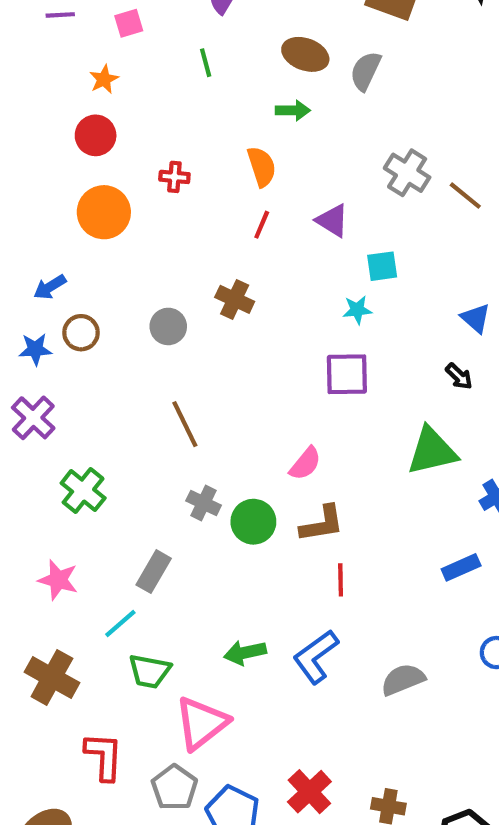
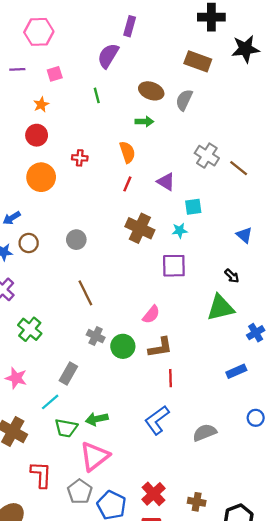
brown cross: (235, 299) -> (140, 228), moved, size x1.4
black arrow: (459, 376) -> (232, 276), moved
green arrow: (245, 653) -> (97, 419), moved

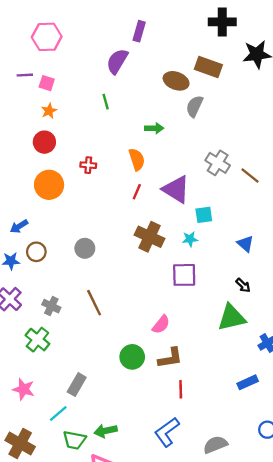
pink square: (55, 74) -> (47, 83), moved, turned 35
brown ellipse: (151, 91) -> (176, 81), moved
purple triangle: (166, 182) -> (176, 189), size x1.5
blue triangle: (244, 235) -> (245, 244), moved
gray cross: (96, 336) -> (51, 306), moved

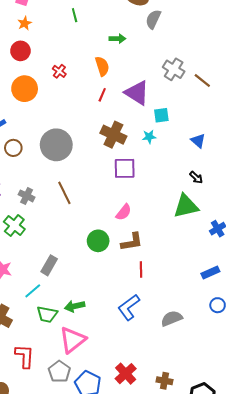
red cross: (88, 165) -> (59, 71), turned 32
gray circle: (85, 248) -> (56, 145), size x1.8
purple square: (184, 275) -> (125, 168), moved
blue rectangle: (248, 382) -> (210, 272), moved

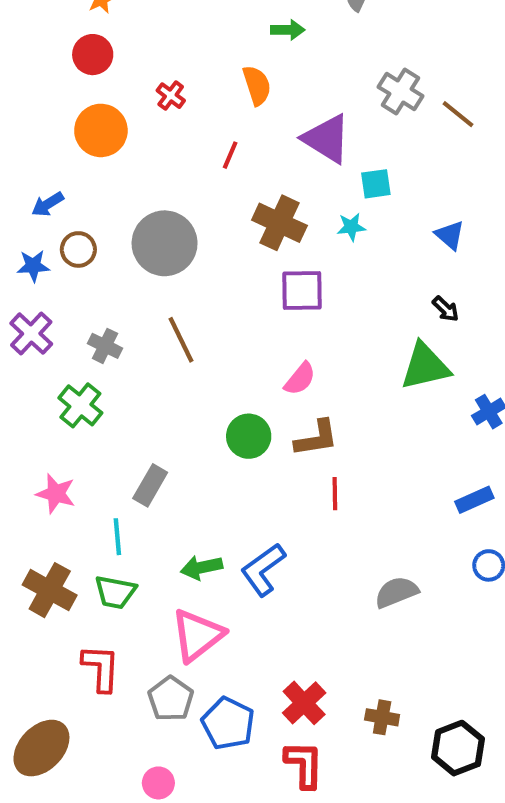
red line: (102, 95) -> (230, 155), moved
cyan line: (33, 291) -> (117, 537), turned -54
blue L-shape: (129, 307) -> (263, 570), moved
green trapezoid: (47, 314) -> (115, 592), moved

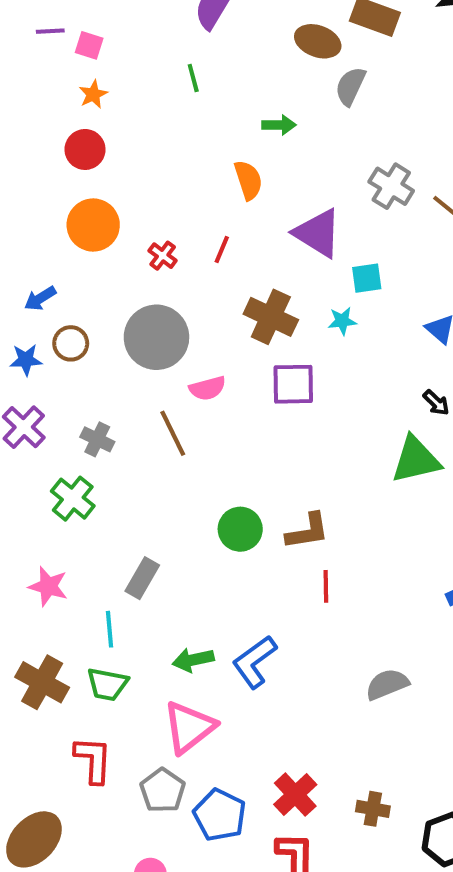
red cross: (171, 96) -> (163, 256), moved
pink semicircle: (300, 379) -> (207, 388), moved, turned 36

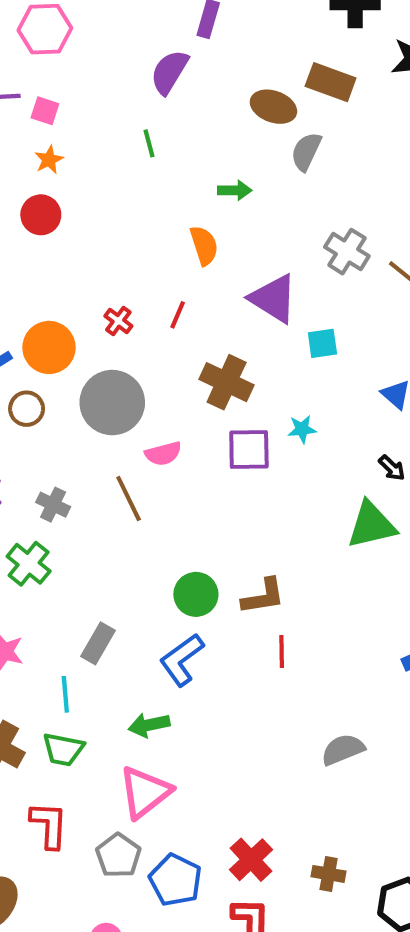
orange circle: (93, 225) -> (49, 347), moved
cyan star: (342, 321) -> (302, 429), moved
blue L-shape: (254, 662) -> (182, 660), moved

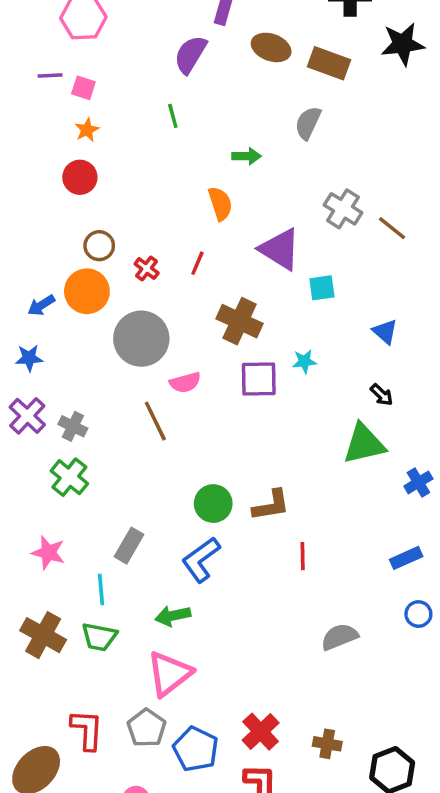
brown ellipse: (273, 107) -> (271, 47), moved
brown circle: (27, 409) -> (99, 246), moved
gray cross: (53, 505) -> (73, 426), moved
red line: (282, 652) -> (303, 556), moved
red L-shape: (49, 825) -> (87, 730), moved

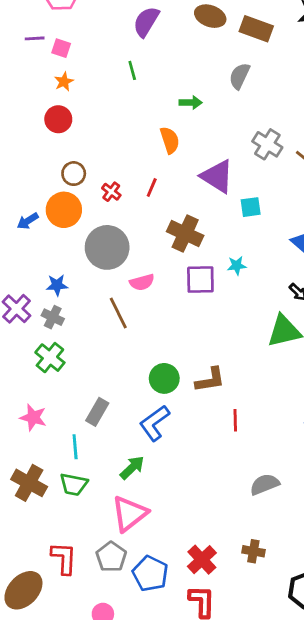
blue star: (29, 358) -> (57, 285), moved
green arrow: (173, 616) -> (132, 468), turned 148
brown cross: (327, 744) -> (253, 551), moved

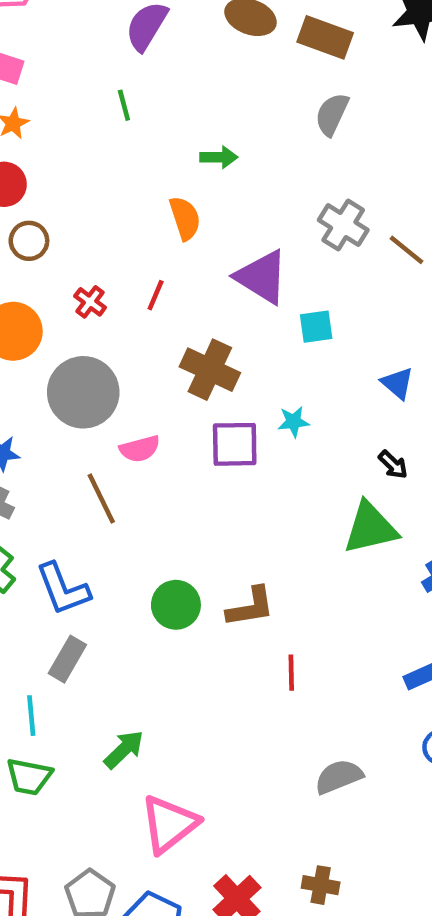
gray semicircle: (239, 76) -> (332, 114), moved
brown circle: (74, 174) -> (29, 241), moved
blue L-shape: (154, 423) -> (63, 589), moved, turned -75
pink triangle: (129, 514) -> (169, 824), moved

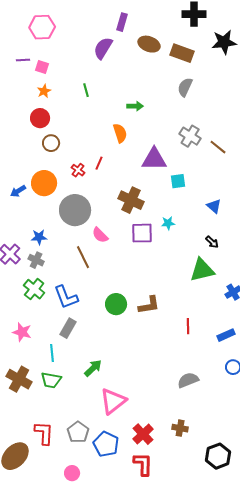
green line: (124, 105) -> (86, 90), moved
purple triangle: (262, 277) -> (154, 159), turned -32
red line: (156, 295) -> (99, 163), moved
pink semicircle: (140, 449) -> (100, 235), turned 60
red line: (291, 673) -> (188, 326), moved

